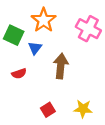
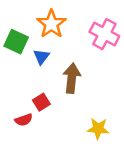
red semicircle: (19, 74) -> (24, 120), moved
red square: (48, 110) -> (41, 102), moved

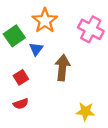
green square: (16, 42) -> (14, 36), turned 30
red square: (41, 102) -> (21, 77), moved

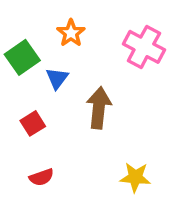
orange star: (45, 21) -> (71, 33), size x0.7
red semicircle: (21, 104) -> (41, 177), moved

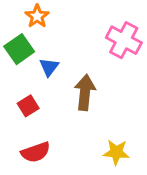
orange star: (71, 33) -> (37, 16), moved
red semicircle: (41, 177) -> (36, 152), size x1.4

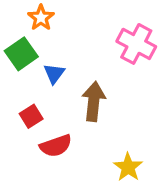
red semicircle: (36, 152) -> (56, 146), moved
yellow star: (116, 152) -> (128, 167), turned 30

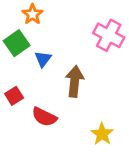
red square: (31, 116) -> (14, 96), moved
red semicircle: (56, 146) -> (44, 117), turned 45

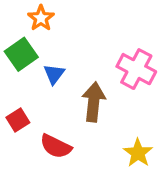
pink cross: (109, 35) -> (136, 69), moved
yellow star: (102, 134) -> (138, 153), moved

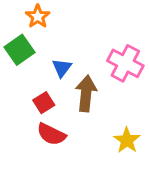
blue triangle: (54, 74) -> (62, 68), moved
red square: (18, 120) -> (44, 103), moved

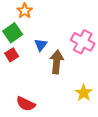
red square: (44, 103) -> (12, 55), moved
red semicircle: (51, 134) -> (26, 104), moved

